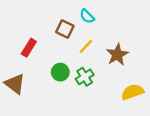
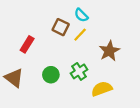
yellow line: (86, 46) -> (80, 35), moved
green circle: (60, 72) -> (51, 75), moved
yellow semicircle: (132, 92) -> (102, 89), moved

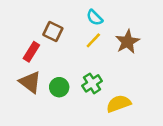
brown square: (61, 27) -> (53, 32), moved
brown star: (109, 51) -> (127, 42), moved
brown triangle: (14, 78) -> (30, 82), moved

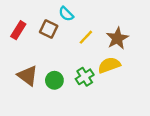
cyan semicircle: (95, 18) -> (66, 14), moved
red rectangle: (31, 52) -> (18, 30), moved
yellow semicircle: (119, 104) -> (109, 65), moved

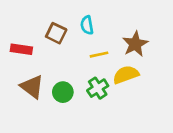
cyan semicircle: (66, 14) -> (87, 25), moved, turned 35
red rectangle: (18, 30) -> (21, 49), moved, turned 66
yellow line: (86, 37) -> (99, 55), moved, turned 35

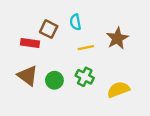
red rectangle: (21, 49) -> (30, 43), moved
yellow semicircle: (126, 75) -> (118, 90), moved
green cross: (98, 88) -> (85, 77), turned -30

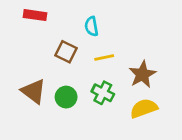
brown square: (49, 29) -> (66, 52), moved
brown star: (117, 38) -> (142, 74), moved
red rectangle: (30, 43) -> (35, 15), moved

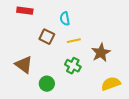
green circle: (66, 97) -> (47, 84), moved
yellow semicircle: (144, 108) -> (111, 84), moved

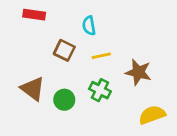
brown star: (101, 53) -> (138, 72), turned -30
green circle: (47, 84) -> (64, 100), moved

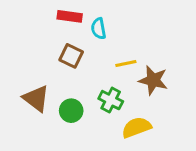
red rectangle: (34, 15) -> (70, 16), moved
yellow line: (101, 56) -> (126, 64), moved
yellow semicircle: (152, 115) -> (137, 127), moved

